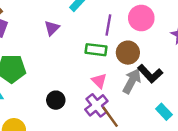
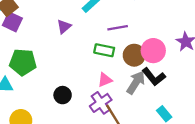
pink circle: (141, 18) -> (153, 51), moved
purple line: (108, 25) -> (118, 28), turned 66
pink triangle: (99, 81) -> (105, 80), turned 49

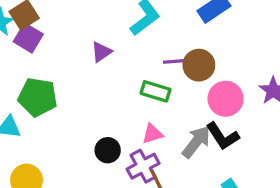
brown circle: (134, 55) -> (199, 65), moved
black circle: (63, 95) -> (108, 150), moved

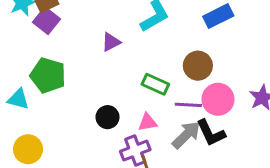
purple line: (178, 61) -> (188, 105), moved
black circle: (108, 150) -> (108, 117), moved

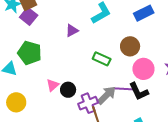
purple line: (188, 105) -> (124, 89), moved
black circle: (108, 117) -> (68, 90), moved
pink triangle: (148, 122) -> (53, 85), moved, turned -32
gray arrow: (186, 135) -> (107, 95), moved

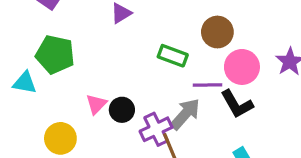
purple line: (124, 89) -> (208, 85), moved
yellow circle: (16, 102) -> (60, 138), moved

